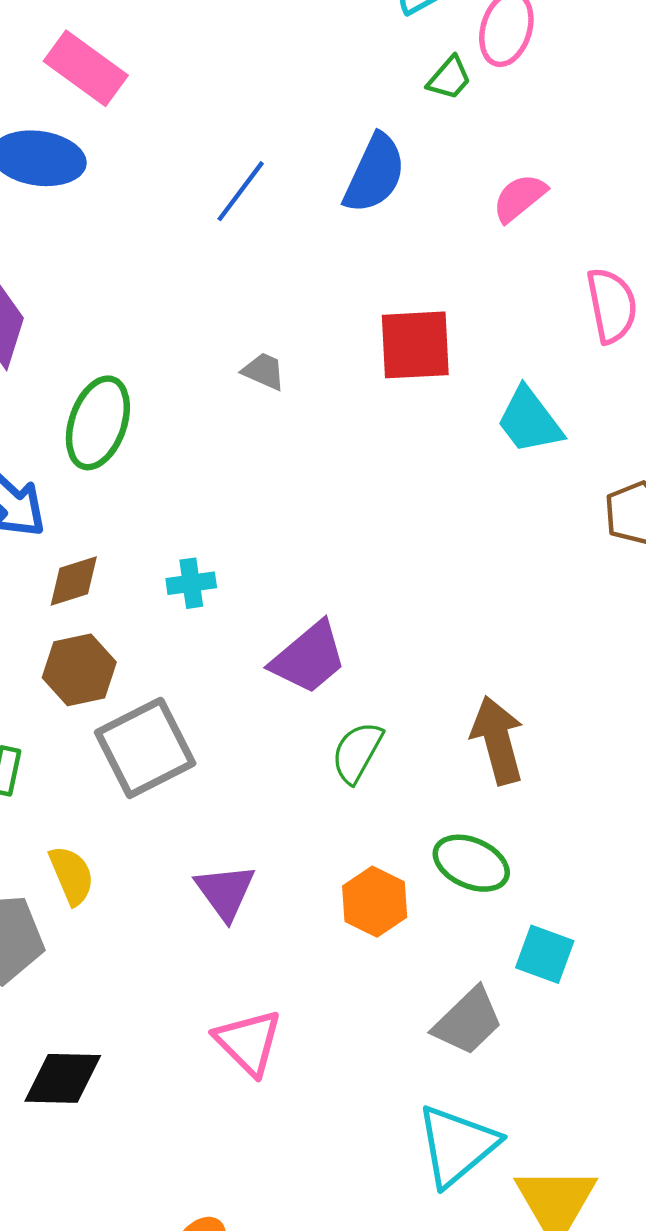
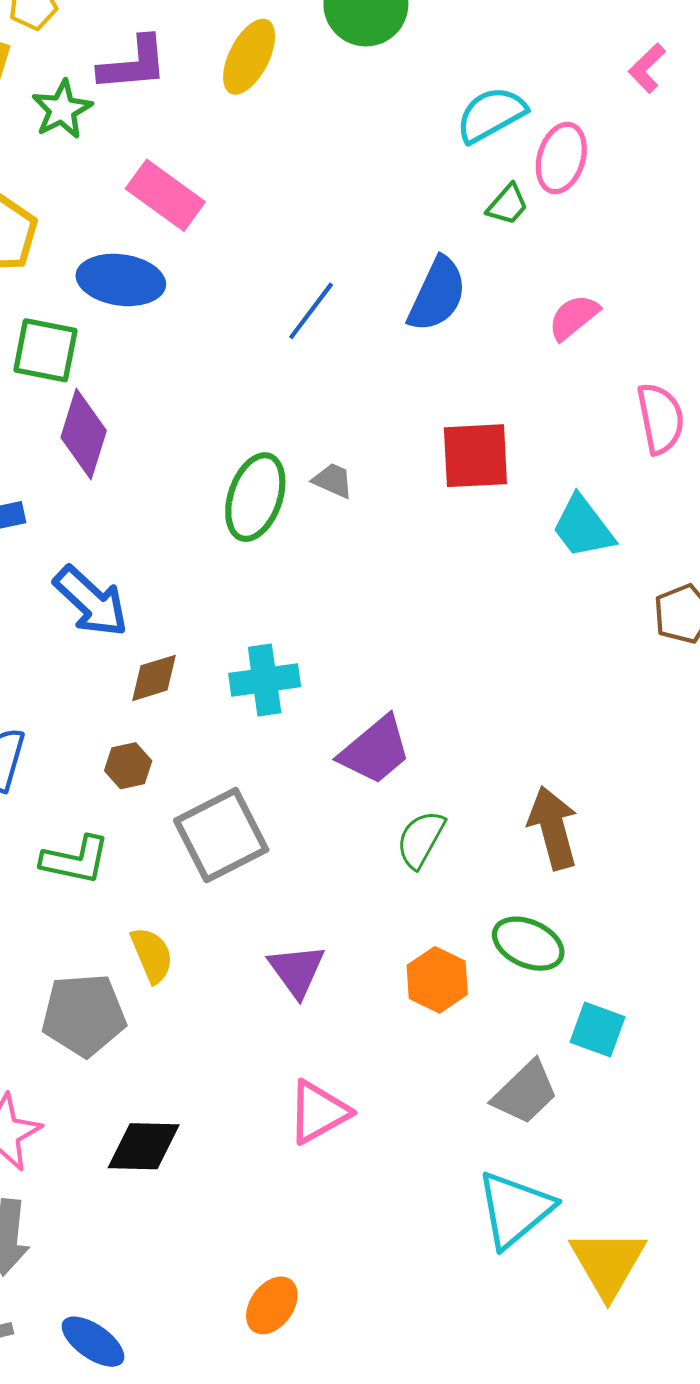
green ellipse: (98, 423) -> (255, 497), moved
cyan cross: (191, 583) -> (265, 680), size x1.5
brown hexagon: (79, 670) -> (128, 766), moved, size x0.7
pink triangle: (248, 1042) -> (318, 1112), turned 46

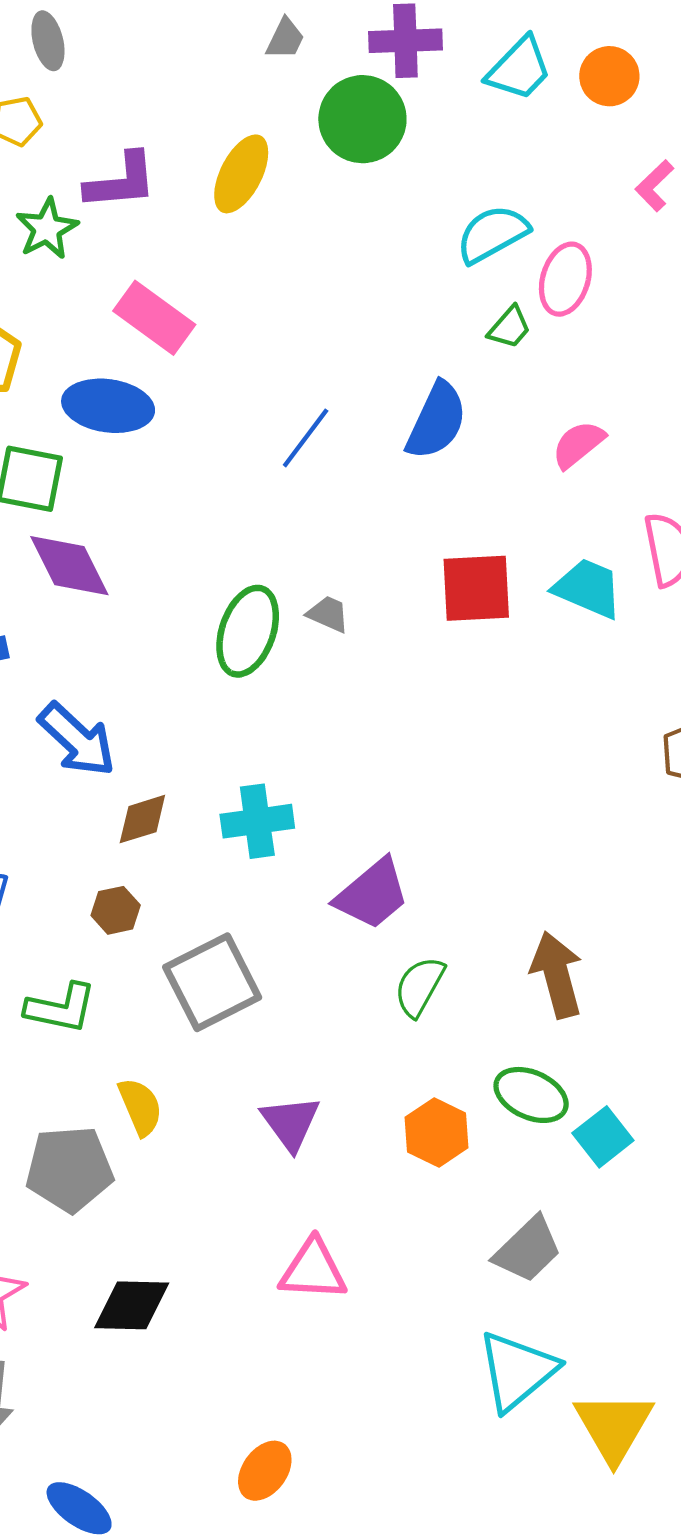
purple diamond: (84, 434) -> (69, 566), turned -44
cyan trapezoid: (583, 527) -> (588, 588), moved, turned 150
cyan square: (597, 1029) -> (603, 1137), moved, turned 32
pink triangle: (318, 1112) -> (313, 1270), turned 32

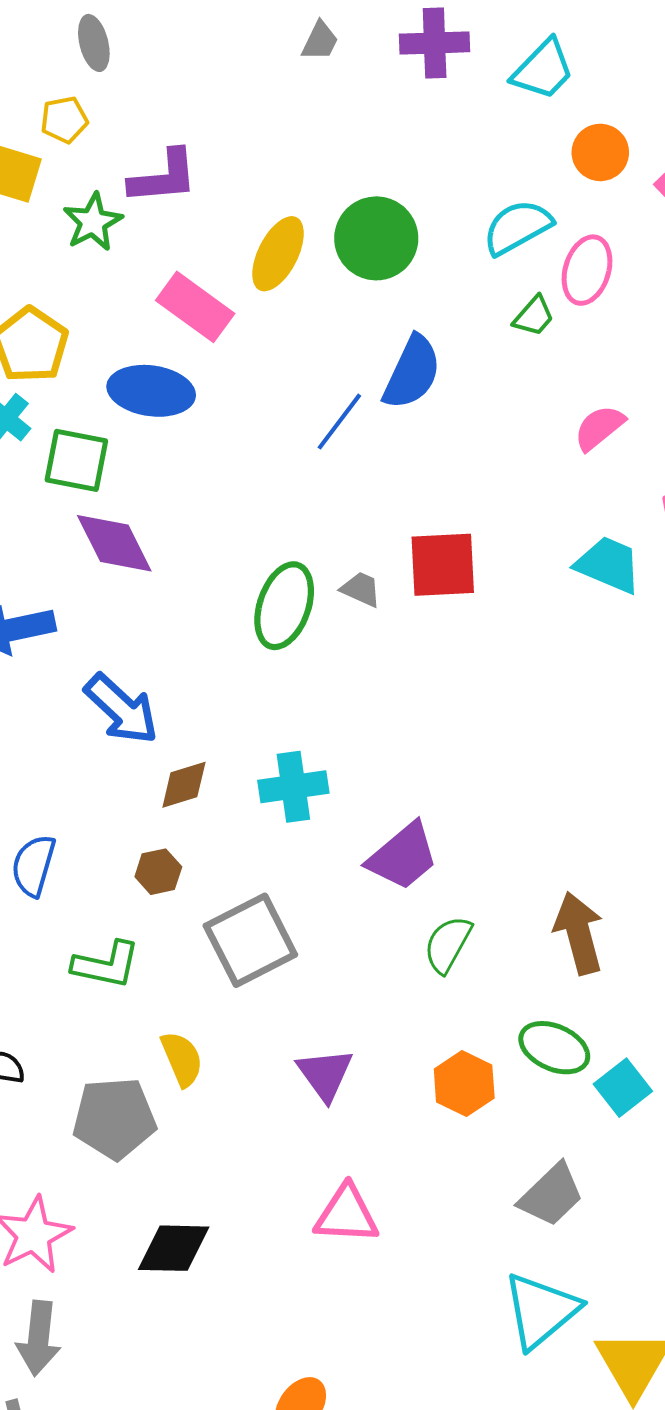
orange circle: (609, 76) -> (600, 152), moved
green circle: (362, 119) -> (376, 238), moved
yellow ellipse: (241, 174) -> (278, 254), moved
blue semicircle: (437, 421) -> (412, 372), moved
red square: (476, 588) -> (443, 565), moved

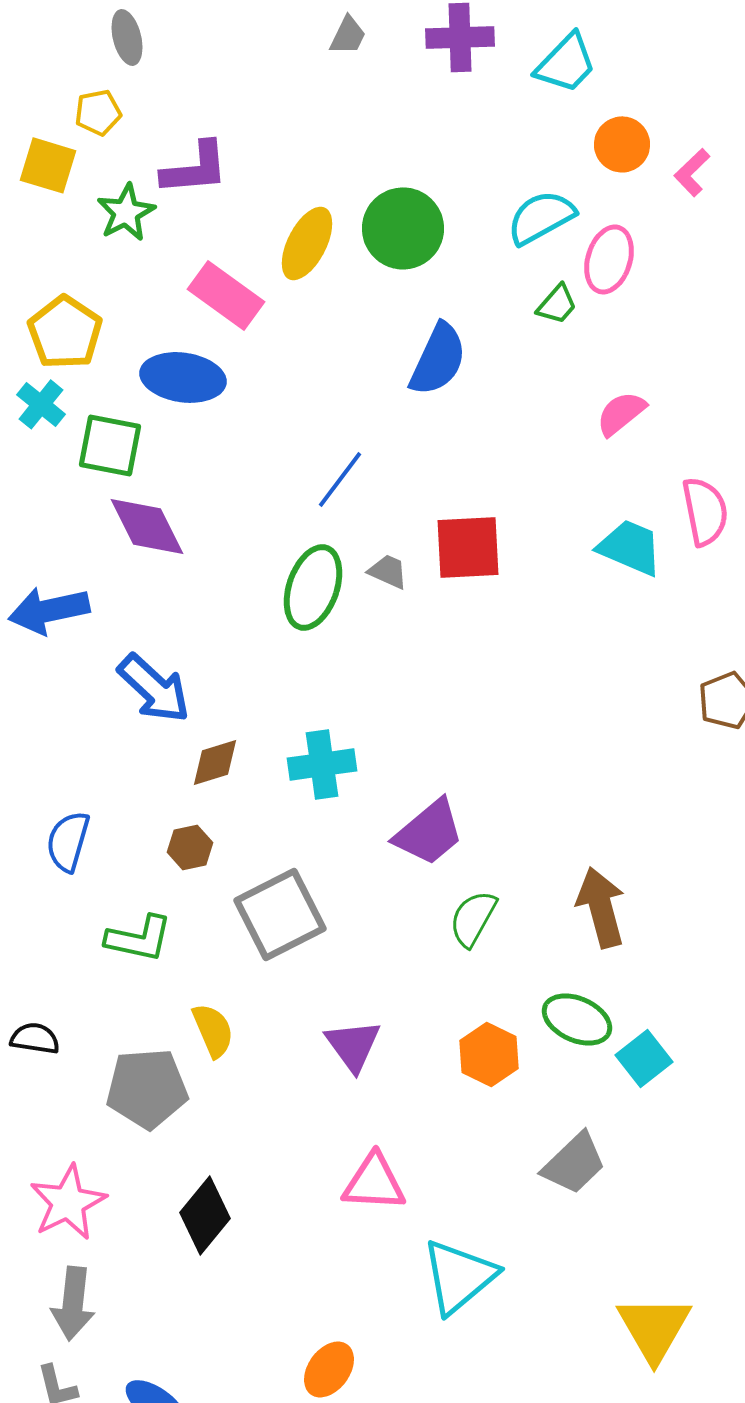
blue line: (339, 422) -> (340, 479), moved
black diamond: (174, 1248) -> (205, 1215), turned -52
cyan triangle: (541, 1311) -> (459, 1276), moved

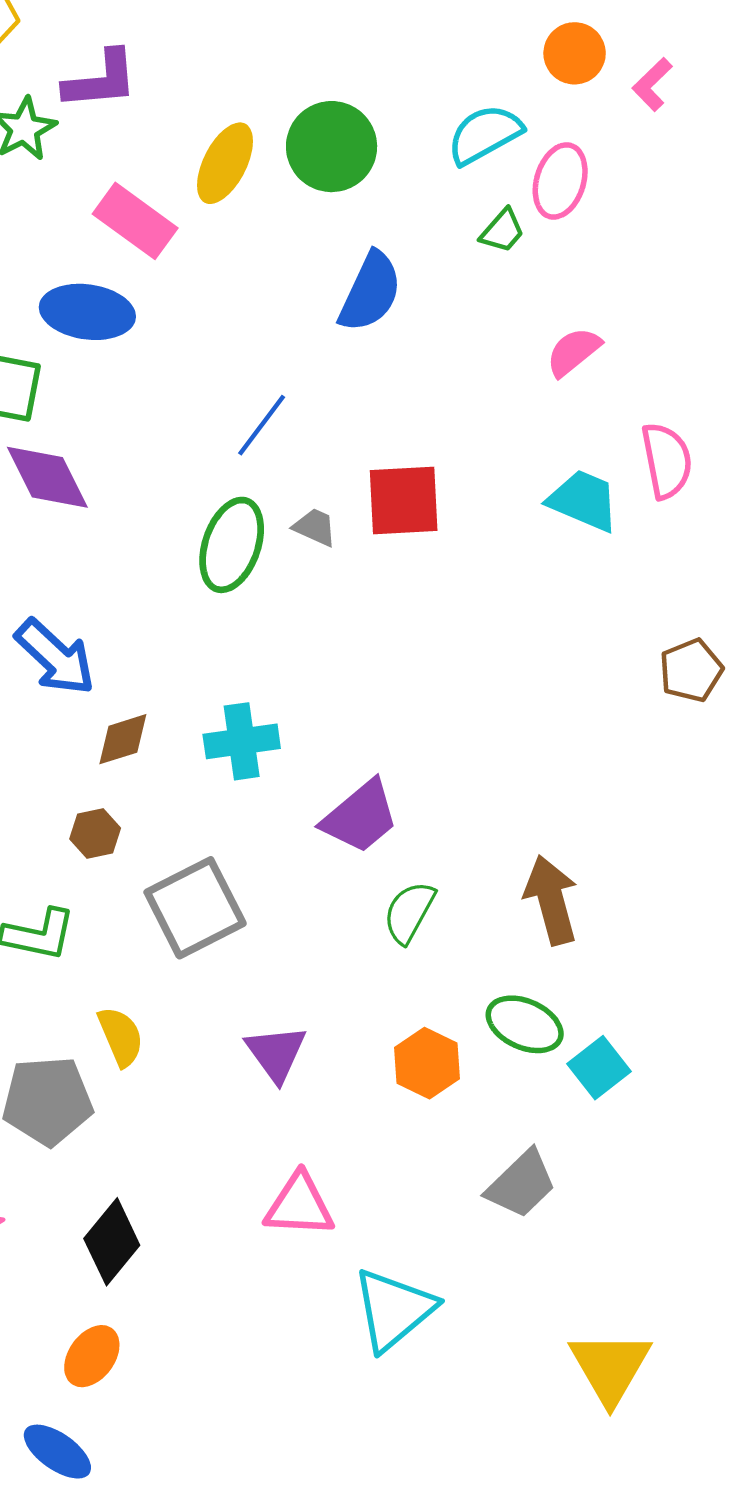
orange ellipse: (329, 1369) -> (92, 1356), moved

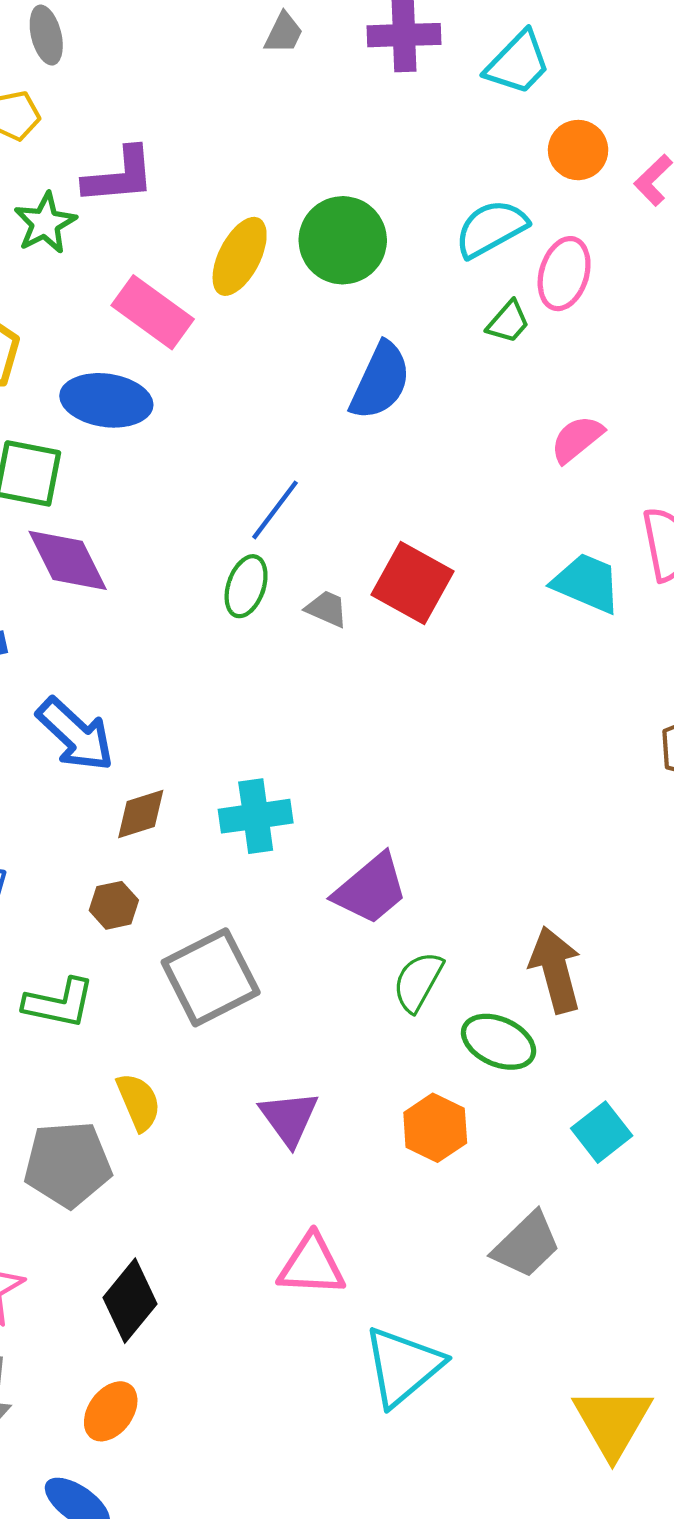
red square: (404, 501) -> (413, 583), turned 32
green ellipse: (232, 545) -> (246, 586), moved, size x0.7
green ellipse: (525, 1024) -> (499, 1042), moved

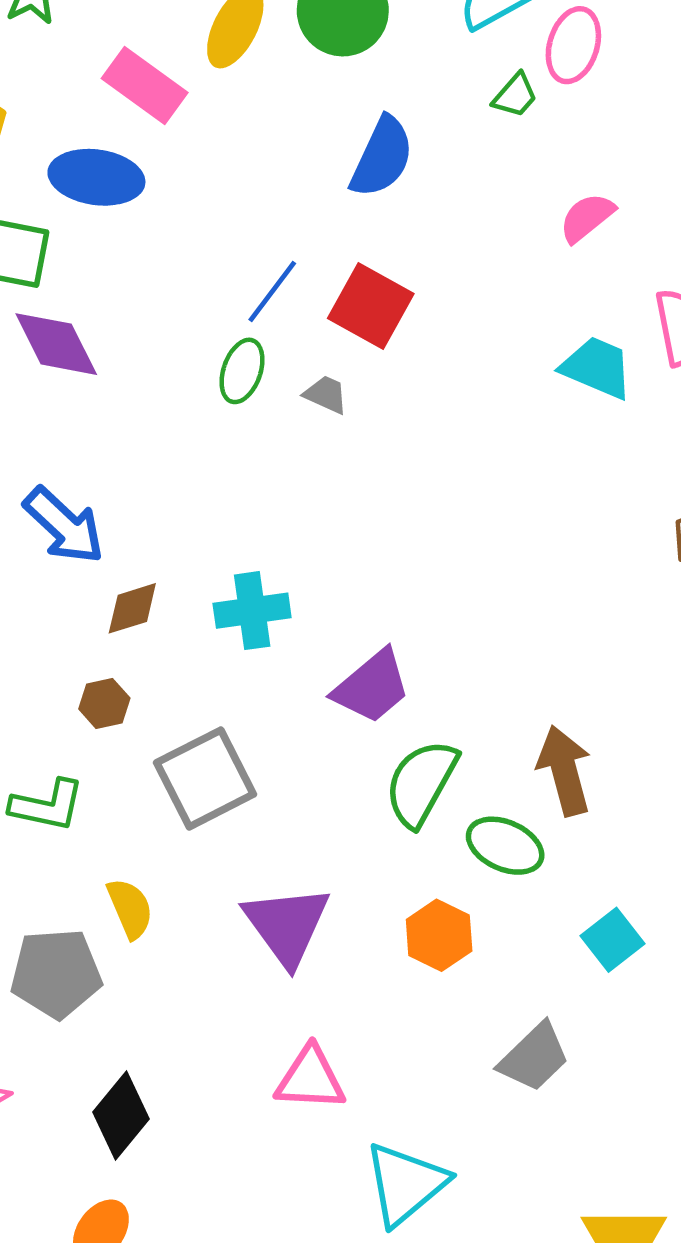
red square: (413, 583) -> (371, 306), moved
green semicircle: (418, 982) -> (421, 783), size x1.4
purple triangle: (289, 1118) -> (287, 925), size x1.4

